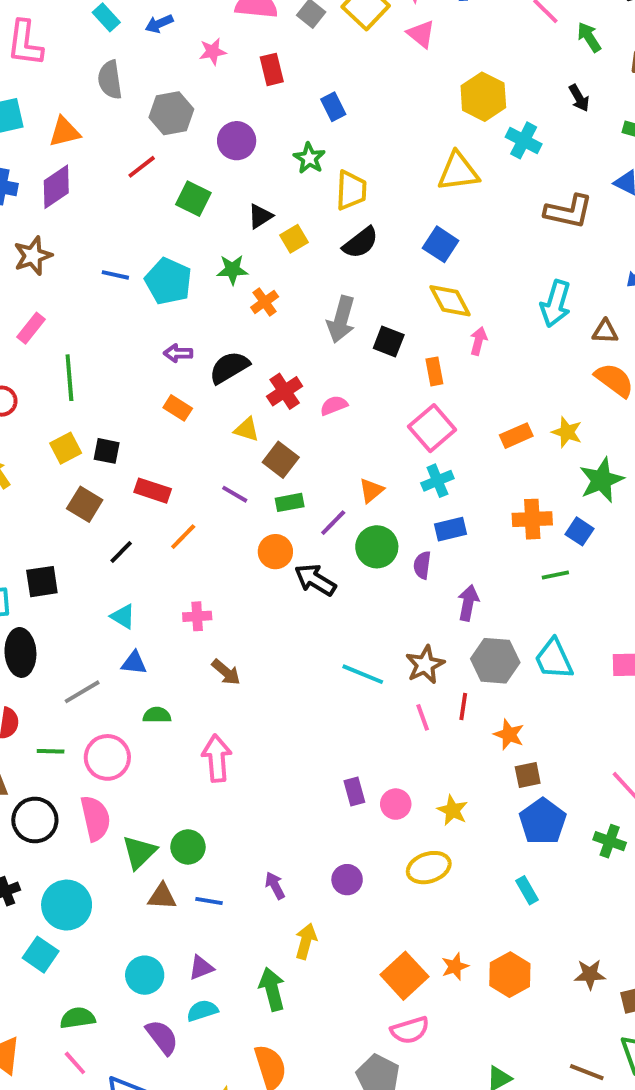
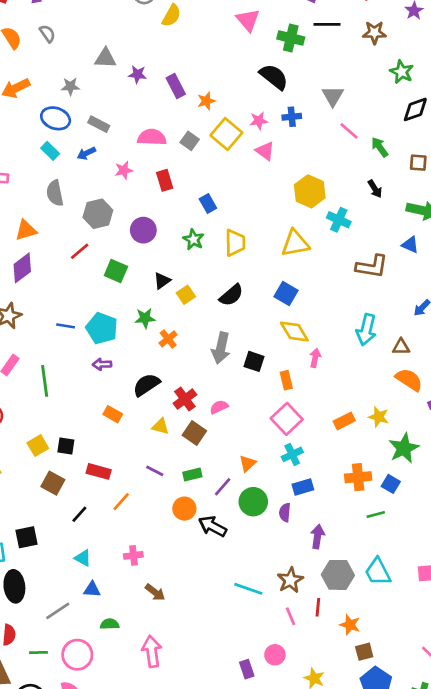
yellow trapezoid: (351, 190) -> (235, 243), moved
purple arrow: (178, 353) -> (102, 364), moved
green line: (69, 378) -> (45, 381), moved
brown square: (281, 460) -> (194, 433), moved
pink circle: (396, 804) -> (275, 655), moved

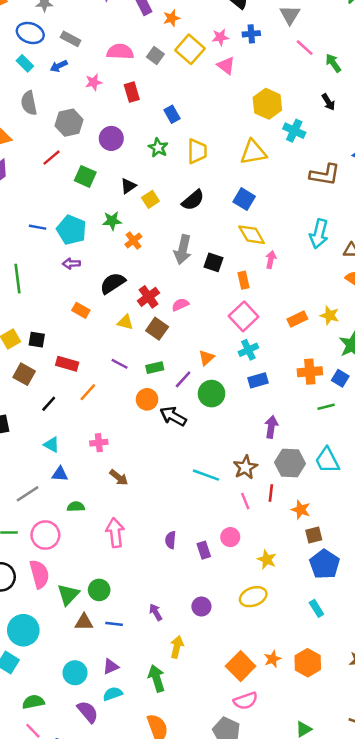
purple semicircle: (285, 512) -> (171, 540), moved

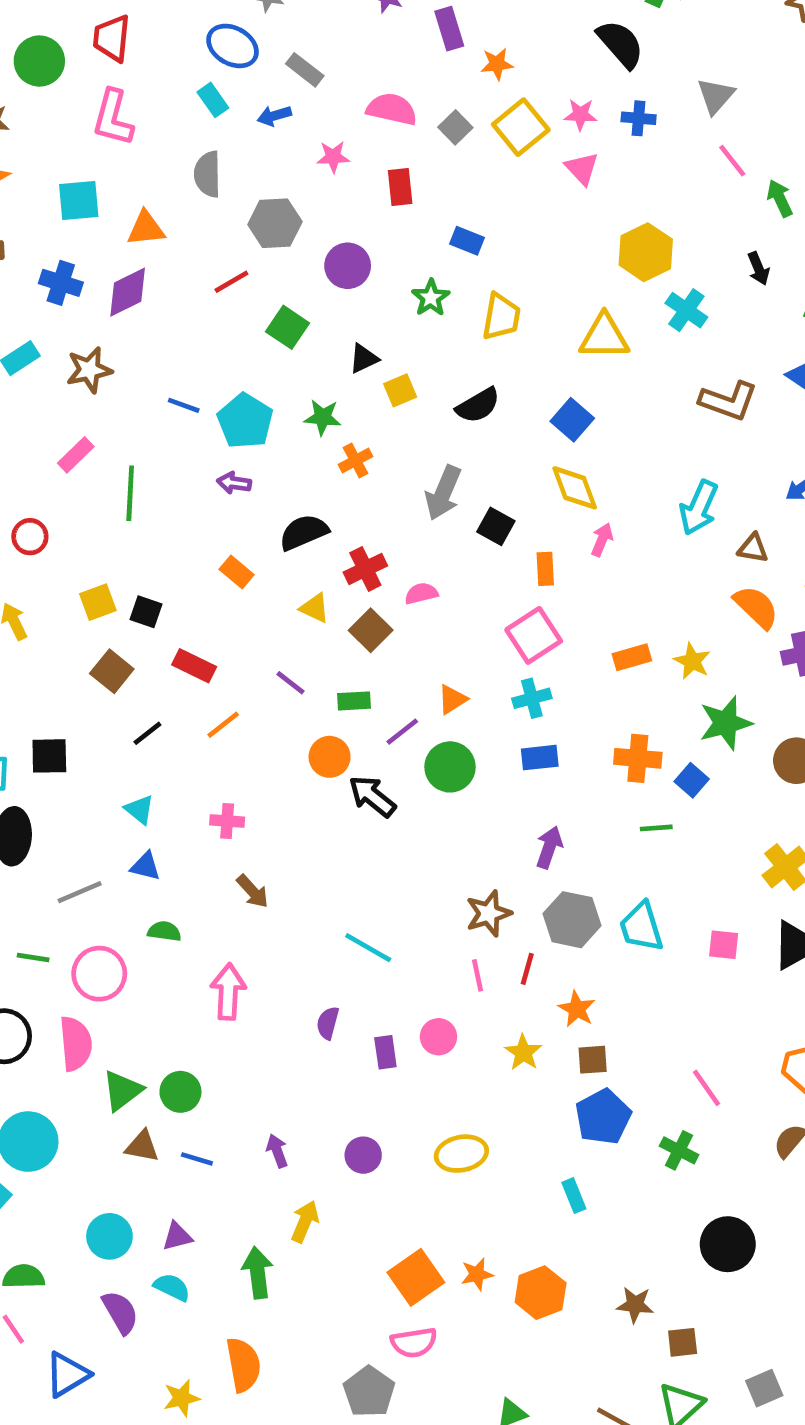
blue rectangle: (172, 114) -> (467, 241), turned -49
cyan line: (206, 475) -> (368, 948), moved
yellow star: (267, 559) -> (523, 1053), moved
cyan semicircle: (113, 694) -> (172, 1287), turned 36

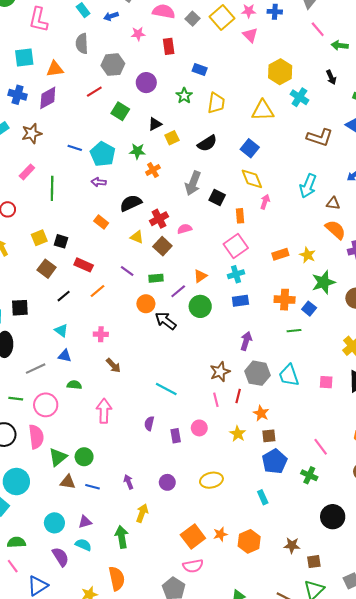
green arrow: (780, 198) -> (340, 45), turned -56

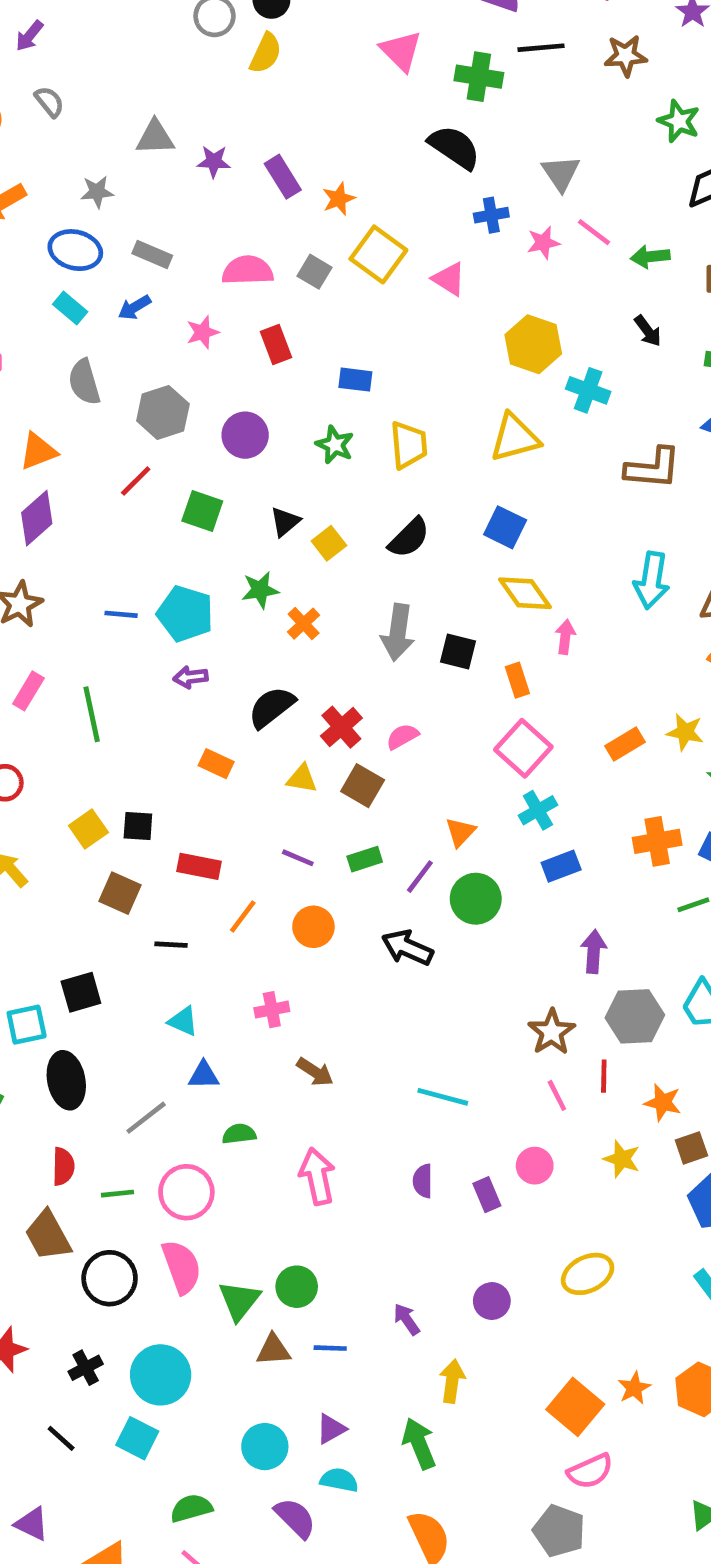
pink star: (249, 11) -> (543, 243), moved
black line: (64, 296) -> (171, 945), turned 56
orange circle: (146, 304) -> (313, 927), moved

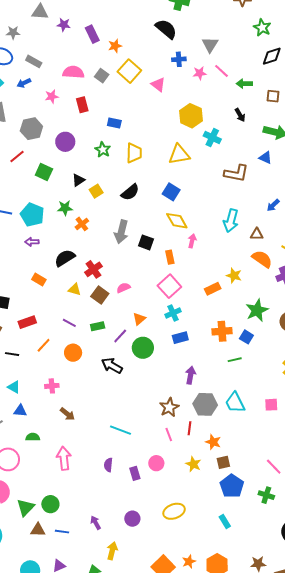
yellow star: (685, 732) -> (234, 276), moved
pink semicircle: (402, 736) -> (123, 288), moved
red rectangle: (199, 866) -> (27, 322), turned -36

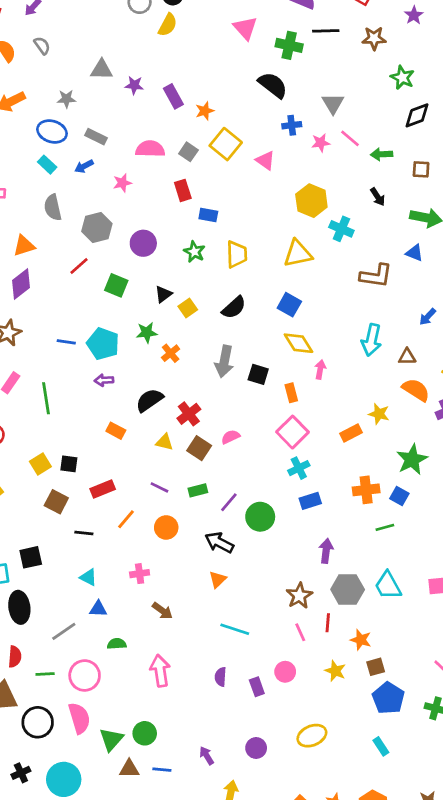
red rectangle: (82, 105) -> (183, 190), moved
orange triangle: (139, 319) -> (218, 579), moved

